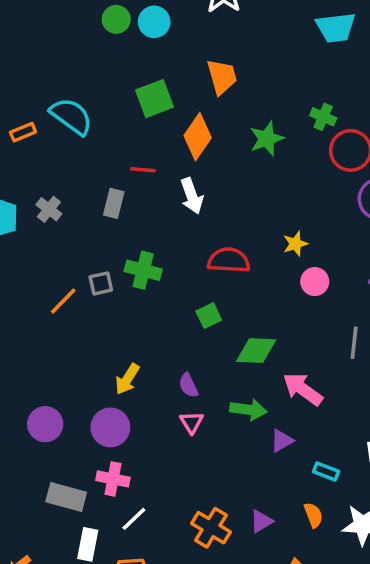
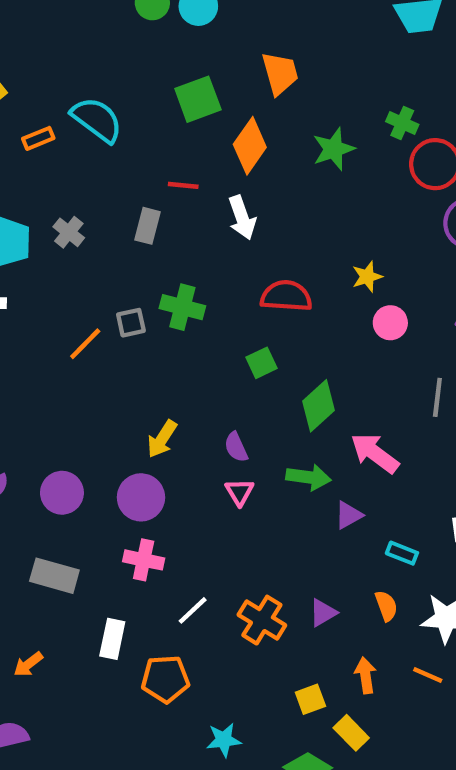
green diamond: (256, 351) -> (318, 406), turned -45
gray rectangle: (66, 497) -> (54, 576), moved
white line: (134, 519) -> (193, 610), moved

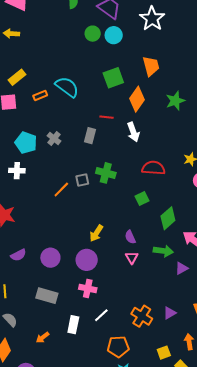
white line: (193, 610) -> (101, 315), moved
orange arrow: (28, 664) -> (43, 337), moved
orange pentagon: (165, 679) -> (118, 347), moved

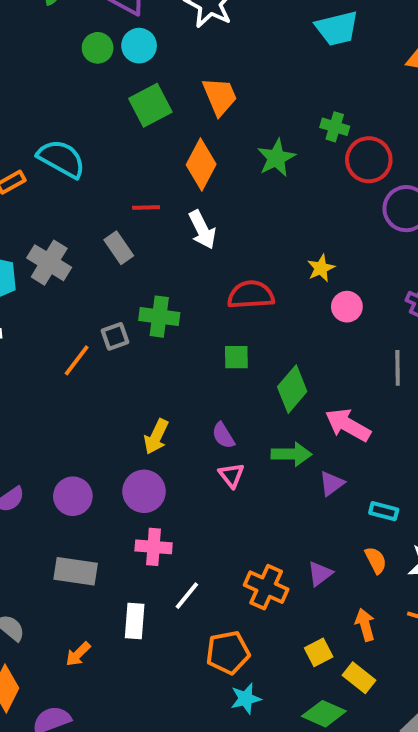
green square: (113, 78) -> (150, 105), moved
gray rectangle: (90, 136) -> (119, 248), turned -42
gray cross: (54, 138) -> (49, 263), size x1.5
green square: (142, 199) -> (236, 357), turned 32

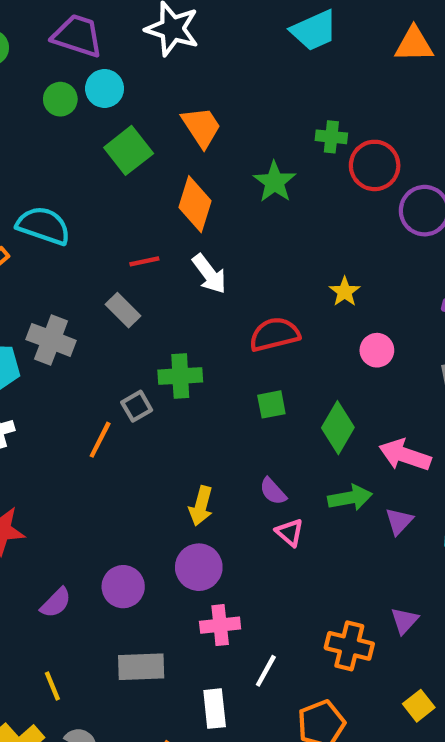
pink circle: (347, 307) -> (377, 350), moved

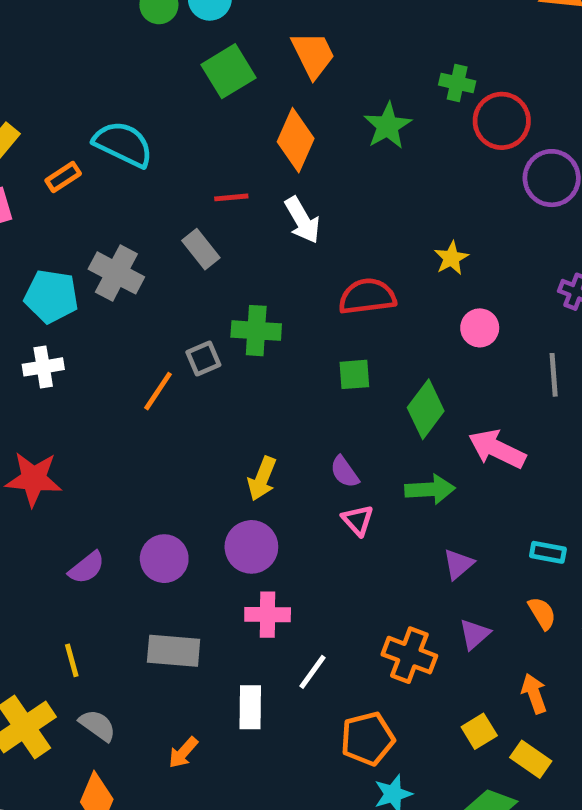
purple triangle: (399, 521) -> (458, 564), moved

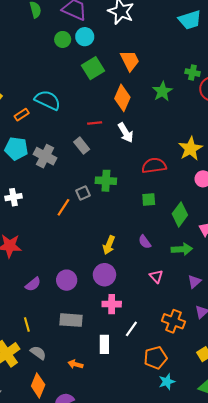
yellow star: (451, 258) -> (190, 149), size x1.6
cyan pentagon: (51, 296) -> (16, 149), moved
pink triangle: (358, 520) -> (156, 276), moved
orange arrow: (183, 753) -> (75, 364), turned 64

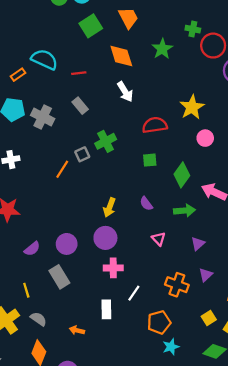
orange diamond: (122, 98) -> (121, 56), turned -40
red line: (95, 123) -> (79, 73), moved
green cross: (106, 181) -> (106, 141), turned -30
gray rectangle: (71, 320) -> (59, 277), moved, turned 55

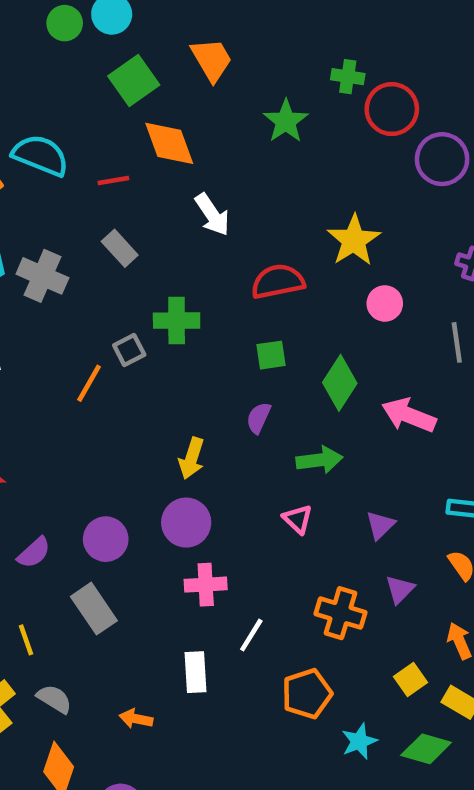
orange diamond: (121, 56) -> (169, 143), moved
green cross: (106, 141) -> (177, 321), turned 30
purple semicircle: (146, 204) -> (259, 418), moved, turned 64
green arrow: (185, 211) -> (319, 460), moved
cyan star: (171, 347) -> (359, 741), moved

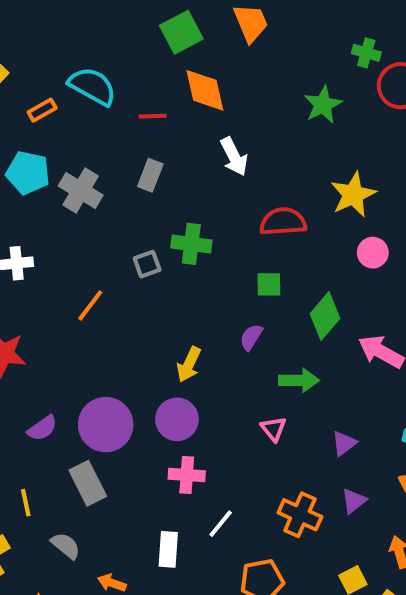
green star: (286, 121) -> (323, 105), moved
gray rectangle: (120, 248) -> (150, 175), turned 56
orange line: (89, 383) -> (90, 305), moved
purple circle: (106, 539) -> (106, 425), size x1.4
gray semicircle: (54, 699) -> (66, 546), moved

